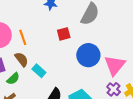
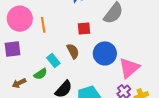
brown semicircle: (21, 59) -> (73, 51), moved
green semicircle: (13, 79) -> (40, 74), moved

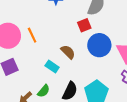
red square: (84, 28) -> (84, 25), moved
green semicircle: (40, 74) -> (44, 91), moved

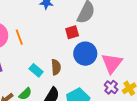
brown semicircle: (68, 52) -> (56, 67), moved, turned 35

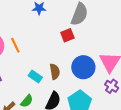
blue circle: (85, 54) -> (83, 67), moved

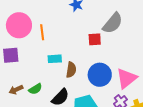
cyan rectangle: (35, 77) -> (55, 59), moved, turned -56

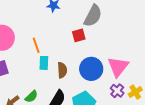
orange line: (42, 32) -> (36, 45), moved
cyan rectangle: (55, 59) -> (44, 63), turned -72

